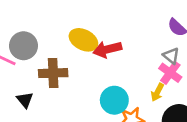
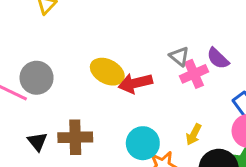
gray triangle: (171, 56) -> (179, 56), moved
brown cross: (53, 73) -> (75, 137), moved
pink cross: (170, 73) -> (194, 74), moved, turned 30

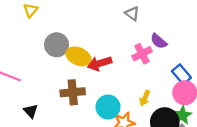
gray triangle: (179, 56) -> (132, 13), moved
gray circle: (37, 78) -> (57, 45), moved
brown cross: (75, 137) -> (73, 92), moved

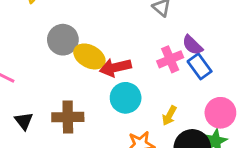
blue rectangle: (181, 74) -> (200, 66), moved
brown cross: (73, 92) -> (68, 117), moved
cyan circle: (108, 107) -> (126, 98), moved

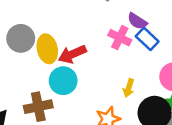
yellow ellipse: (89, 56) -> (47, 49), turned 60
pink cross: (170, 59) -> (120, 38), turned -30
cyan circle: (126, 98) -> (63, 81), moved

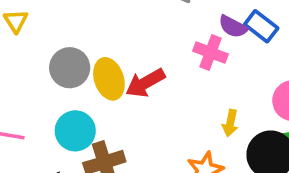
blue rectangle: (147, 39) -> (261, 26), moved
cyan circle: (63, 81) -> (75, 131), moved

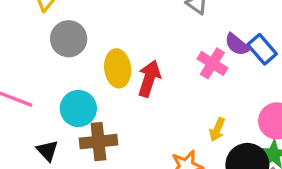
gray circle: (70, 68) -> (69, 39), moved
red arrow: (145, 83) -> (149, 79), turned 126

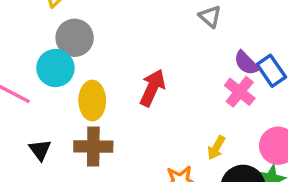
pink cross: (212, 63) -> (240, 92), moved
yellow ellipse: (118, 68) -> (92, 101), moved
cyan circle: (78, 108) -> (55, 68), moved

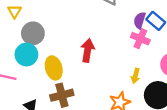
purple semicircle: (246, 63) -> (140, 20), turned 77

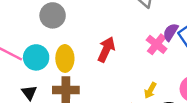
pink cross: (140, 39) -> (157, 44), moved
cyan circle: (26, 55) -> (36, 57), moved

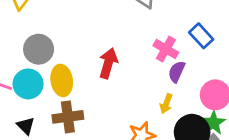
gray circle: (53, 15) -> (39, 49), moved
purple semicircle: (171, 32) -> (177, 72), moved

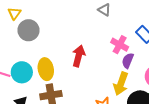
gray circle: (39, 49) -> (28, 30), moved
yellow arrow: (166, 104) -> (121, 84), size x1.6

